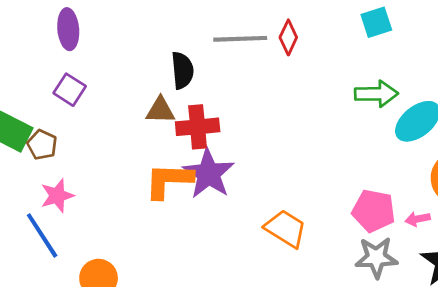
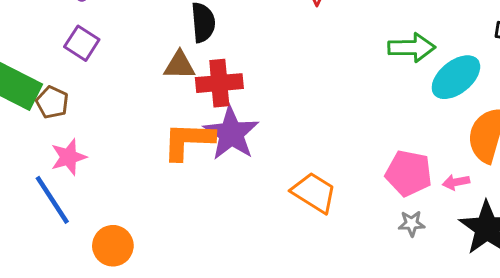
gray star: (376, 257) -> (412, 224), size x0.6

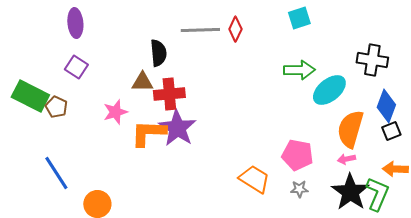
pink star: (69, 157) -> (115, 112), moved
pink arrow: (456, 182) -> (346, 159), moved
orange trapezoid: (314, 193) -> (254, 179), moved

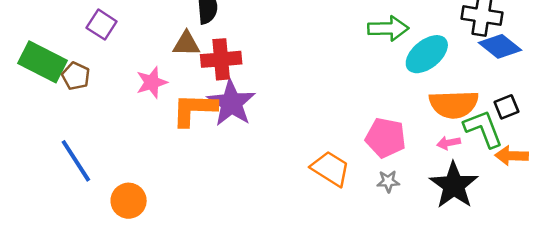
blue diamond: (386, 106) -> (500, 46), moved, turned -72
orange semicircle: (350, 129) -> (454, 104), turned -108
green L-shape: (377, 194) -> (483, 129), moved, turned -44

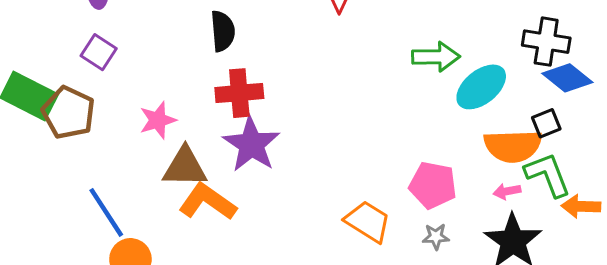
brown triangle: (186, 44) -> (185, 167), moved, size x1.4
brown pentagon: (76, 76) -> (68, 113), size x1.6
black square: (506, 107) -> (546, 123), moved
orange L-shape: (194, 109) -> (208, 202), moved, turned 33
blue line: (76, 161) -> (106, 212), moved

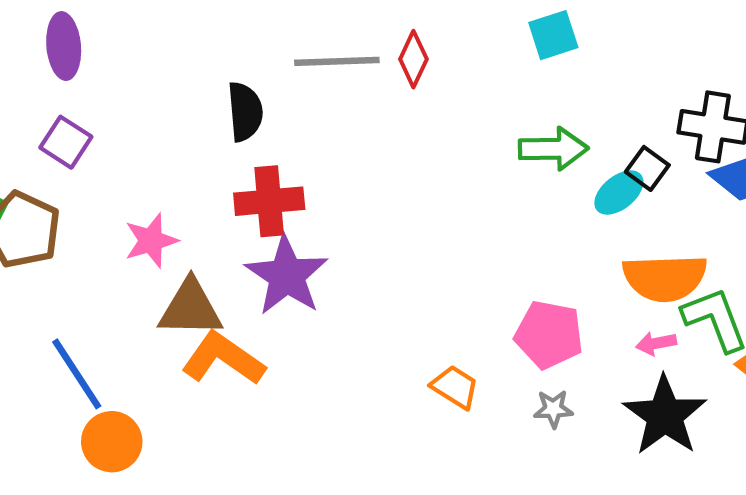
cyan ellipse: (481, 87) -> (619, 192), size x0.7
black square: (546, 123) -> (647, 168), moved, turned -32
orange trapezoid: (368, 222) -> (455, 387), size x0.7

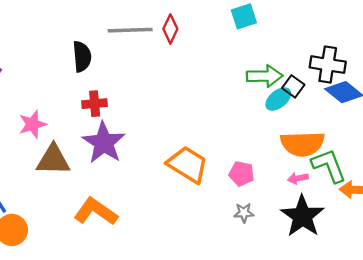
green arrow: (553, 149) -> (265, 76), moved
red cross: (269, 201) -> (95, 104), size x0.7
pink pentagon: (549, 335) -> (242, 174), size x0.7
orange L-shape: (223, 359) -> (96, 212), moved
orange trapezoid: (455, 387) -> (188, 164), moved, size x1.6

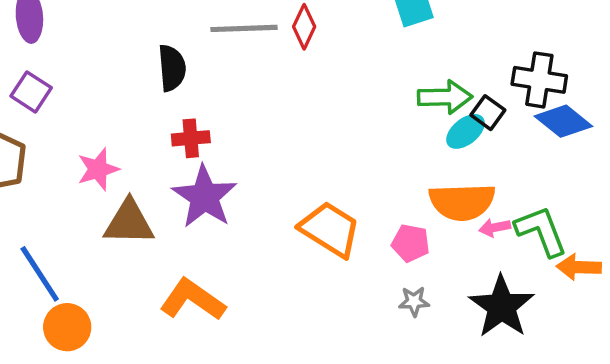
orange semicircle: (302, 144) -> (462, 202), moved
pink arrow: (298, 178) -> (495, 228), moved

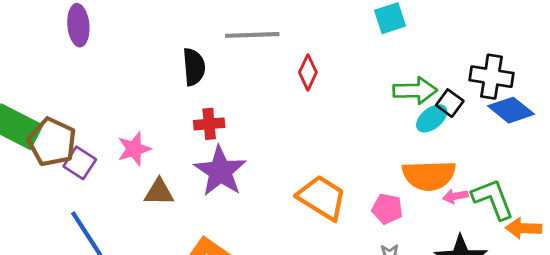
red diamond: (304, 27) -> (308, 72), moved
purple square: (31, 92) -> (80, 163), moved
brown triangle: (129, 222) -> (159, 192), size x0.7

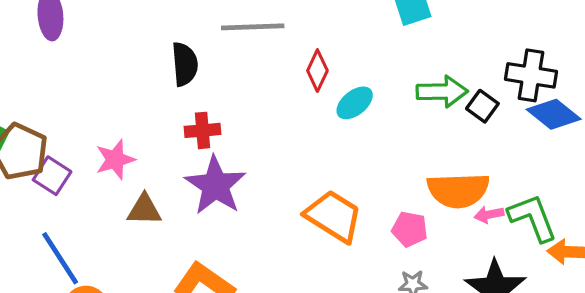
cyan ellipse: (432, 118) -> (355, 103), moved

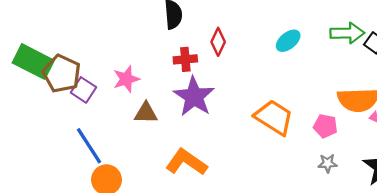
red diamond: (317, 71) -> (218, 42), moved

